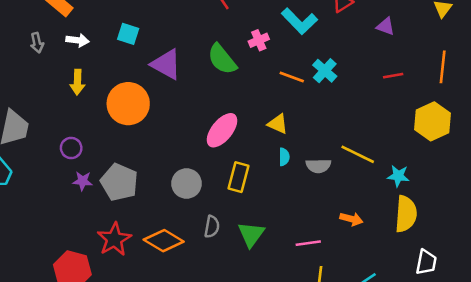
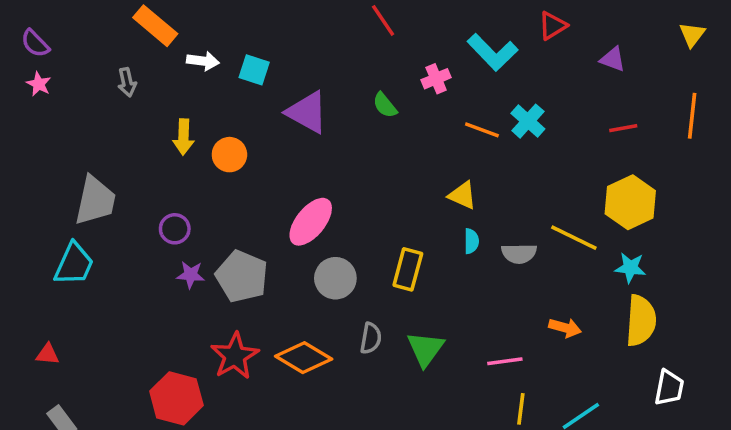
white arrow: (77, 40) -> (203, 61), moved
green semicircle: (222, 59) -> (385, 105), size x0.6
orange circle: (128, 104) -> (229, 155), moved, size x0.6
yellow hexagon: (433, 121) -> (630, 202), moved
pink ellipse: (222, 130) -> (311, 222), moved

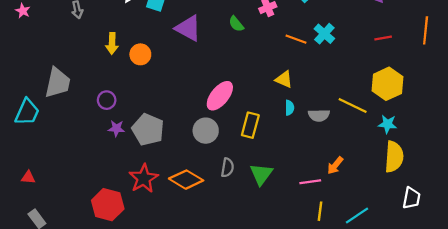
pink ellipse: (311, 222) -> (220, 96), moved
cyan trapezoid: (74, 264) -> (27, 112), moved
orange arrow: (565, 328) -> (335, 165), moved, turned 114

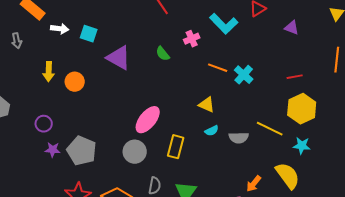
cyan cross: (324, 34) -> (244, 75), moved
red line: (383, 38) -> (295, 77), moved
cyan semicircle: (290, 108) -> (212, 131), turned 64
yellow semicircle: (394, 157) -> (288, 176), moved, turned -40

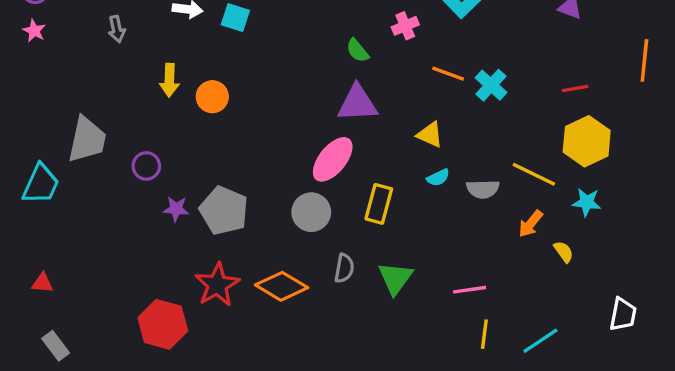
purple triangle: (119, 58) -> (357, 103), moved, turned -32
purple circle: (44, 124) -> (146, 166), moved
yellow semicircle: (288, 176) -> (564, 252), size x0.5
orange arrow: (254, 184) -> (531, 224), moved

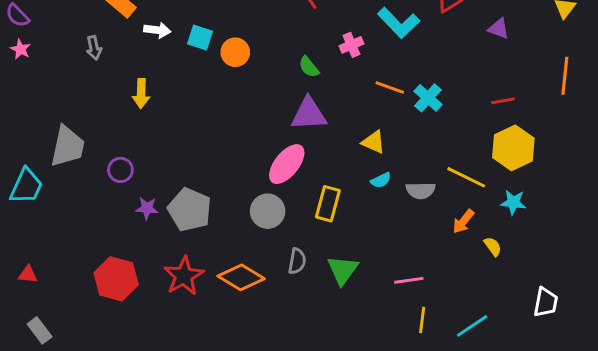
orange circle: (212, 97) -> (235, 52), moved
red hexagon: (163, 324) -> (116, 279), moved

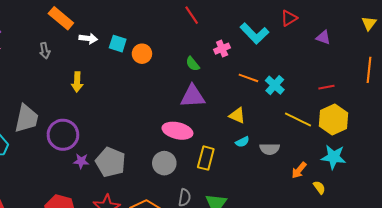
pink ellipse: (287, 164) -> (177, 131), turned 64
purple circle: (120, 170) -> (63, 135), size x1.8
yellow line: (466, 177) -> (298, 120), moved
cyan star: (513, 202) -> (334, 157), size x1.4

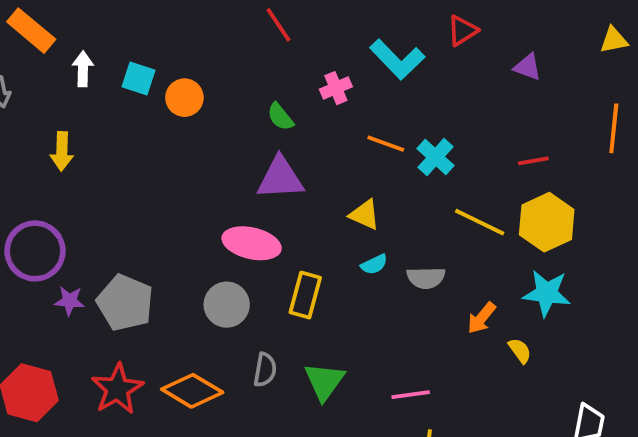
yellow triangle: (369, 23) -> (614, 40), turned 42
white arrow: (88, 38) -> (83, 69), turned -96

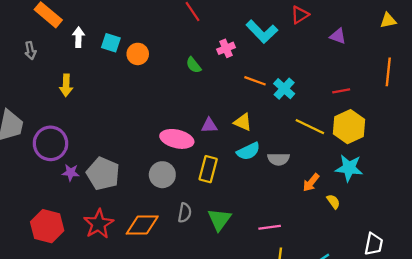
purple triangle: (280, 178) -> (209, 126), moved, size x0.6
cyan semicircle: (374, 264) -> (248, 151), size x1.5
orange diamond: (192, 391) -> (142, 225), turned -32

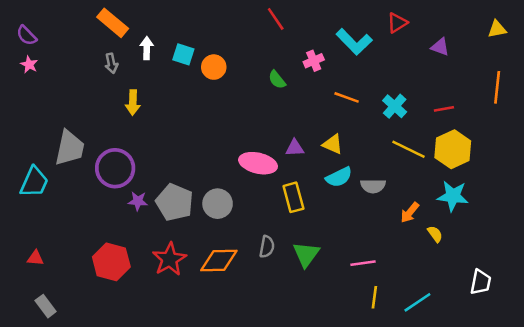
gray arrow: (30, 51) -> (111, 63), moved
cyan cross: (284, 89) -> (395, 106), moved
yellow rectangle: (208, 169) -> (293, 197), turned -30
gray circle: (162, 175) -> (218, 204), moved

